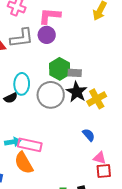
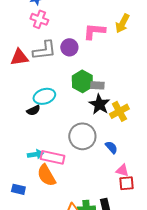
pink L-shape: (50, 16) -> (94, 31), moved
cyan ellipse: (22, 84) -> (44, 96), turned 70
gray circle: (51, 95) -> (82, 136), moved

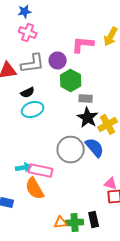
green hexagon: (82, 81) -> (71, 80), moved
black semicircle: (33, 110) -> (28, 92), moved
blue semicircle: (111, 147) -> (95, 148), moved, size x1.5

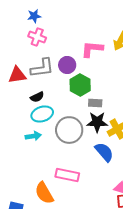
black star: (88, 118) -> (97, 122), turned -30
gray circle: (71, 150) -> (69, 130), moved
cyan arrow: (24, 168) -> (33, 136), moved
pink rectangle: (41, 170) -> (67, 175), moved

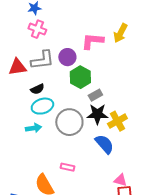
gray rectangle: (95, 103) -> (95, 95), turned -32
pink rectangle: (67, 175) -> (67, 167), size x0.6

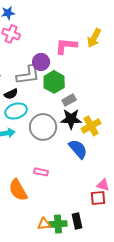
gray L-shape: (42, 60) -> (28, 75), moved
pink triangle: (120, 180) -> (103, 185), moved

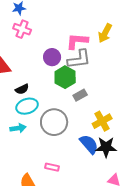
gray L-shape: (28, 75) -> (79, 59), moved
black star: (71, 119) -> (106, 147), moved

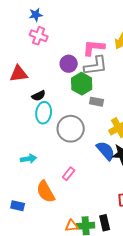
gray rectangle: (80, 95) -> (97, 102), turned 40
cyan ellipse: (27, 106) -> (44, 113), turned -65
cyan arrow: (18, 128) -> (29, 159), moved
pink rectangle: (52, 167) -> (69, 174), turned -64

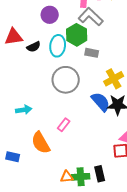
purple circle: (69, 64) -> (50, 15), moved
gray L-shape: (96, 66) -> (91, 17), turned -130
red triangle: (19, 74) -> (14, 37), moved
cyan ellipse: (44, 113) -> (58, 46), moved

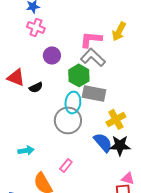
red triangle: (14, 37) -> (16, 77), turned 30
cyan ellipse: (58, 46) -> (73, 102), moved
gray rectangle: (92, 53) -> (94, 93), size x1.6

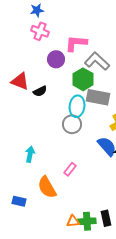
pink L-shape: (91, 39) -> (76, 43), moved
gray circle: (68, 120) -> (72, 124), size x0.7
cyan arrow: (26, 150) -> (30, 154), turned -70

